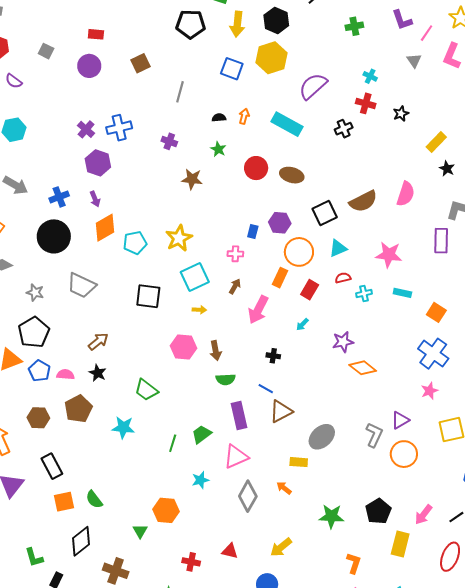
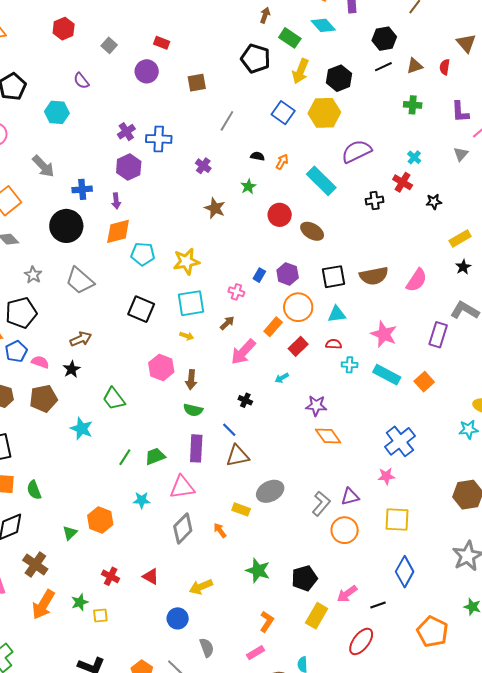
purple semicircle: (14, 81) -> (81, 81), moved
cyan rectangle: (402, 293) -> (387, 375), size x1.5
orange square: (436, 312) -> (424, 382), moved

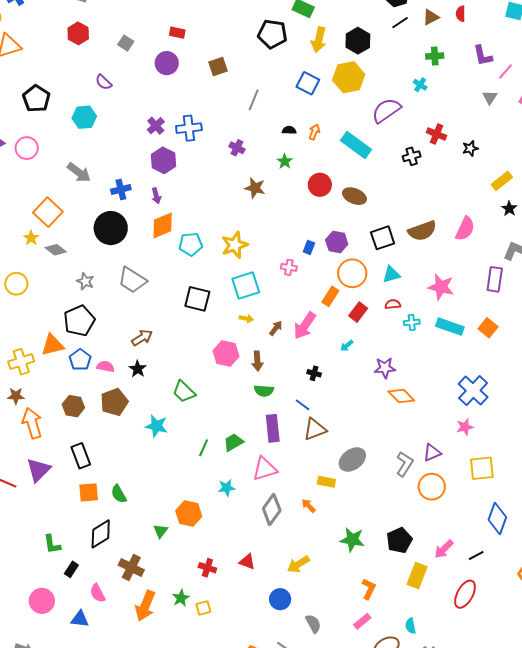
cyan cross: (414, 157) -> (420, 85), moved
brown arrow: (227, 323) -> (276, 328), moved

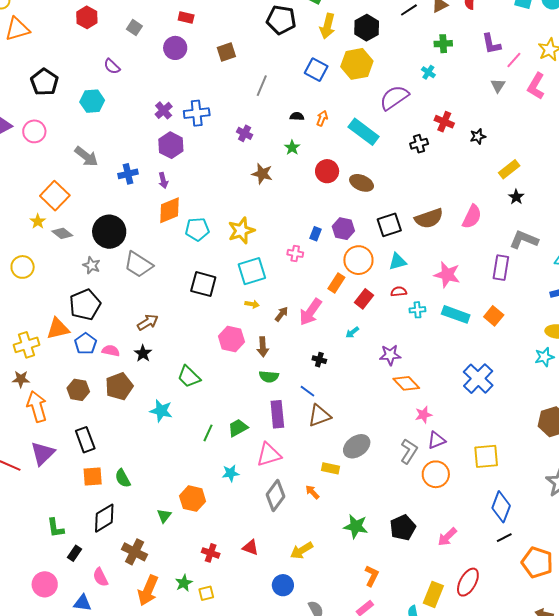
black circle: (111, 228) -> (109, 232), moved
pink star: (465, 427) -> (423, 415), moved
black line: (476, 556) -> (504, 538), moved
yellow rectangle: (417, 575) -> (433, 594), moved

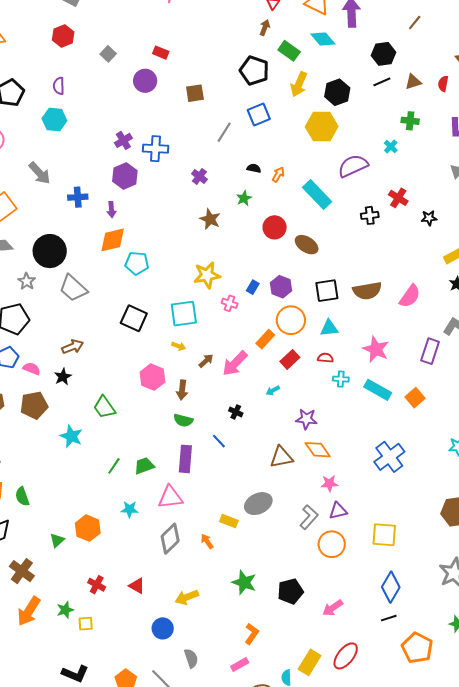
purple semicircle: (112, 66) -> (59, 86), moved, turned 36
blue square: (316, 70) -> (259, 114), moved, turned 30
yellow star: (241, 231) -> (207, 275), moved
brown triangle: (319, 416) -> (281, 457), moved

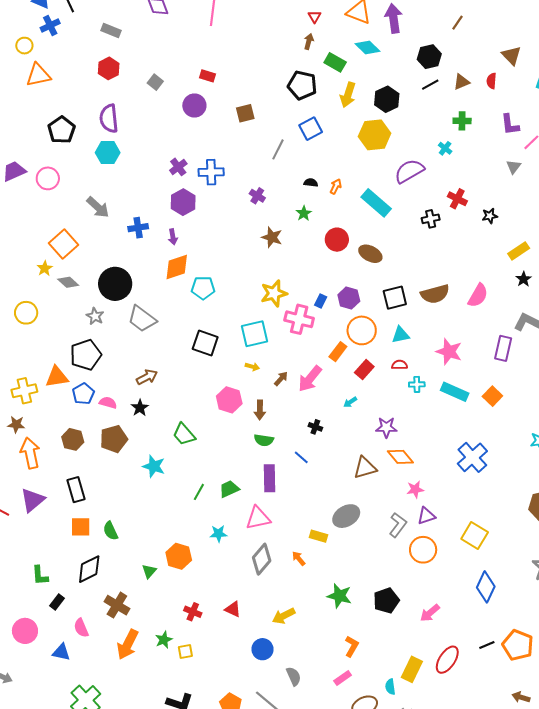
purple semicircle: (59, 86) -> (109, 119), size x1.6
pink cross: (230, 303) -> (299, 319), size x1.8
yellow square: (384, 535) -> (475, 536), turned 32
black line: (389, 618) -> (487, 645), moved

